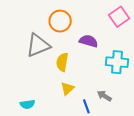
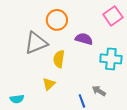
yellow triangle: (67, 88) -> (49, 84), moved
cyan semicircle: (27, 104) -> (17, 99), moved

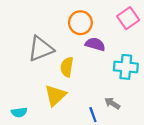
orange circle: (57, 20) -> (80, 23), moved
yellow triangle: (49, 84) -> (55, 95), size x1.5

